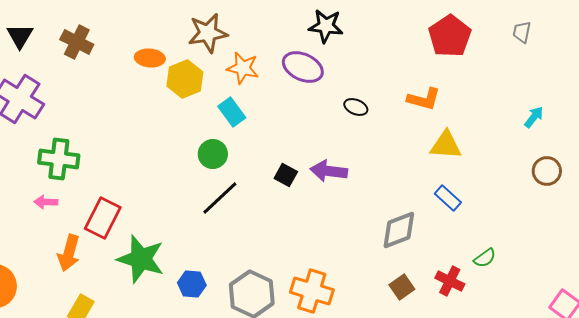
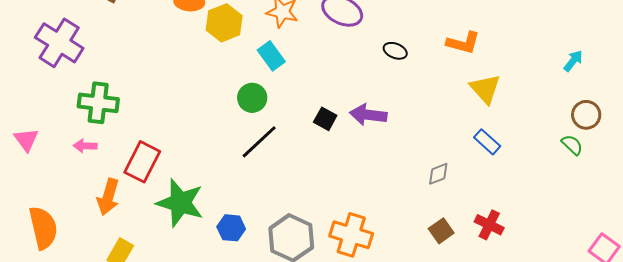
yellow triangle: (446, 145) -> (485, 89), turned 44
gray diamond: (399, 230) -> (438, 174), size x0.6
green semicircle: (485, 258) -> (572, 145), moved, turned -100

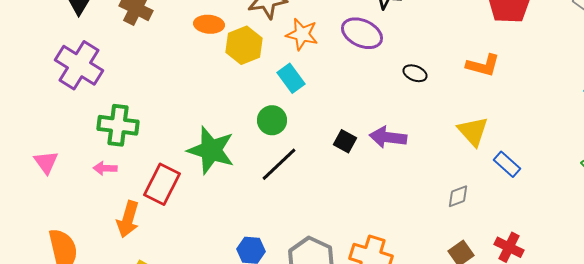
yellow triangle: (485, 89) -> (473, 131), moved
green star: (180, 203) -> (211, 150), moved

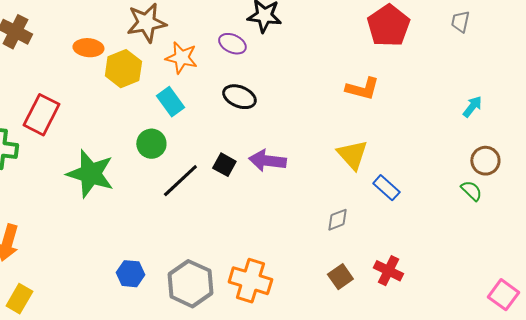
purple ellipse: (362, 33) -> (232, 44), moved, size x0.7
black ellipse: (415, 73) -> (239, 97), moved, size x1.4
black line: (279, 164) -> (180, 181), moved
red rectangle: (162, 184) -> (41, 115), moved

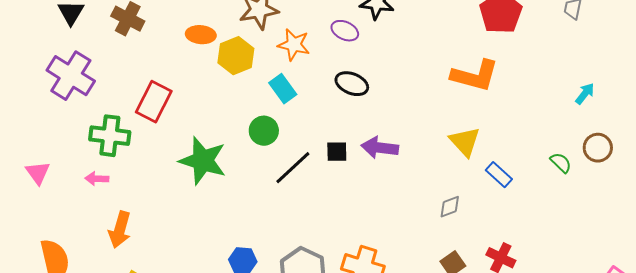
orange L-shape: (362, 89) -> (475, 76), size x1.4
black square: (224, 165) -> (337, 152), turned -30
green semicircle: (471, 191) -> (561, 163), moved

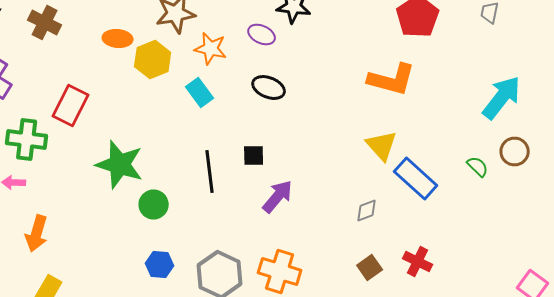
cyan arrow: (585, 94) -> (502, 98), size x2.0
green circle: (264, 131) -> (154, 204), moved
purple arrow: (380, 148) -> (278, 196), moved, turned 123
black line: (293, 168) -> (210, 172), turned -54
blue rectangle: (499, 175) -> (416, 178), size x1.6

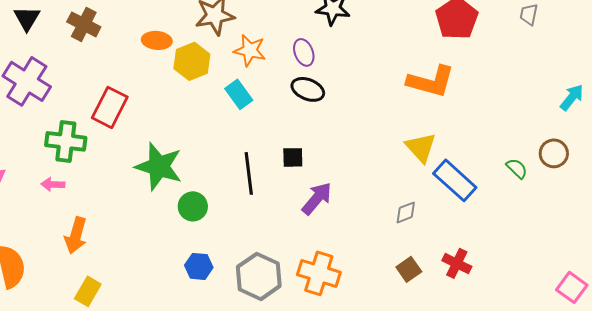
purple ellipse: (262, 34) -> (304, 52), moved, turned 44
cyan arrow: (502, 98) -> (572, 97), moved, size x0.6

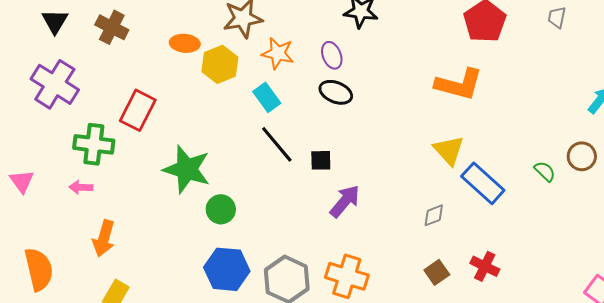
black line: (249, 173) -> (277, 144), moved, turned -33
blue hexagon: (199, 266) -> (227, 269), size x1.6

